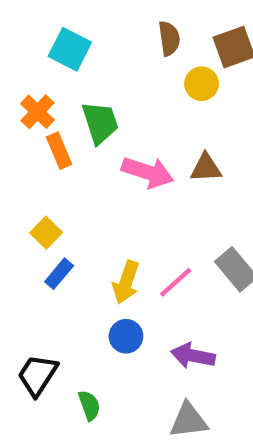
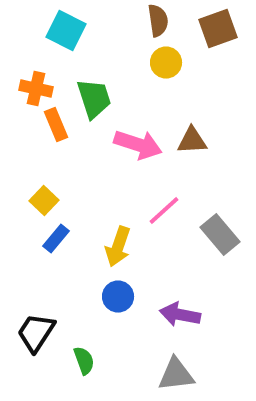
yellow circle: (202, 84) -> (166, 62), moved
orange cross: (37, 112) -> (36, 88), turned -32
pink line: (176, 282) -> (164, 210), moved

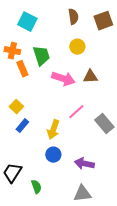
yellow circle: (166, 62) -> (77, 47), moved

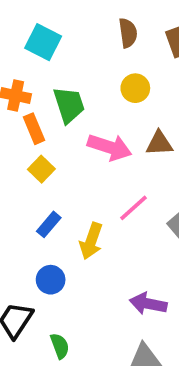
yellow square: (16, 107) -> (41, 169), moved
blue rectangle: (22, 126) -> (49, 224), moved
blue circle: (53, 155) -> (51, 280), moved

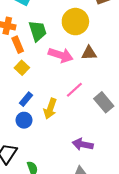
yellow circle: (135, 88) -> (75, 22), size x1.6
blue circle: (51, 280) -> (24, 120), moved

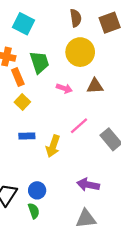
pink arrow: (61, 55) -> (64, 88), size x0.6
blue rectangle: (26, 99) -> (27, 136), turned 48
blue circle: (24, 120) -> (37, 190), moved

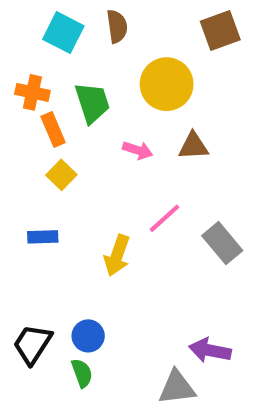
brown semicircle: (76, 18) -> (117, 26), moved
blue rectangle: (27, 136) -> (43, 237), moved
purple arrow: (88, 185) -> (210, 350), moved

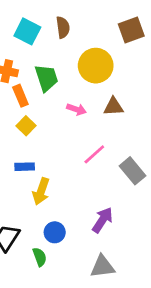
blue rectangle: (43, 237) -> (25, 167), moved
yellow arrow: (117, 255) -> (41, 191), moved
blue circle: (88, 336) -> (55, 232), moved
purple arrow: (210, 350) -> (102, 220), moved, turned 112

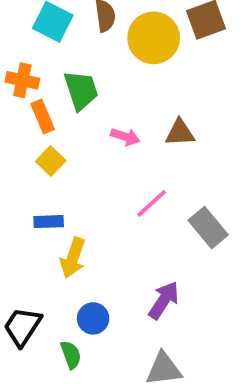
yellow circle: (96, 66) -> (154, 38), moved

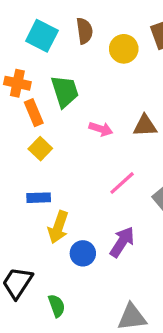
yellow circle: (154, 38) -> (124, 49), size x0.7
purple arrow: (164, 300) -> (122, 242), moved
blue circle: (93, 318) -> (83, 253), moved

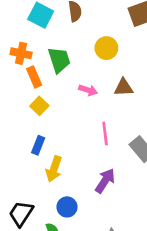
yellow circle: (124, 49) -> (106, 48), moved
pink line: (122, 183) -> (105, 133), turned -55
blue rectangle: (39, 198) -> (38, 145), turned -66
blue circle: (83, 253) -> (67, 207), moved

